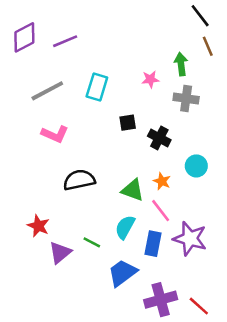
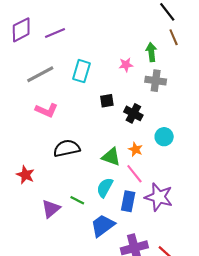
red star: (38, 226) -> (25, 175), moved

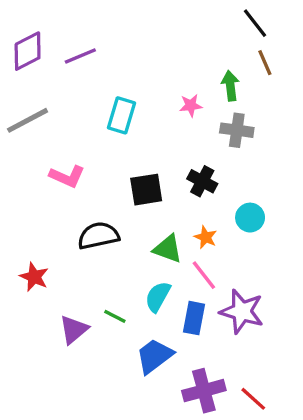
gray line: (40, 74) -> (28, 120), moved
black square: (107, 101) -> (146, 190), moved, size x1.5

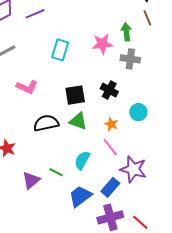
pink star: (191, 105) -> (102, 44), size x1.5
green triangle: (168, 249) -> (78, 121), moved
blue rectangle: (194, 318) -> (110, 187), moved, turned 30

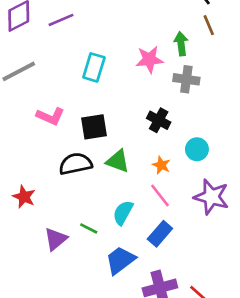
black square: (75, 95) -> (94, 127), moved
purple star: (133, 169) -> (211, 197), moved
blue rectangle: (110, 187) -> (160, 234), moved

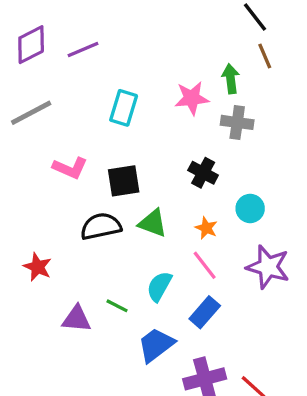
purple triangle: (56, 239) -> (77, 319), turned 45

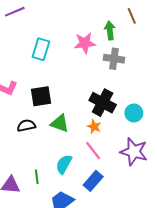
black cross: (203, 173) -> (103, 103), moved, size x1.4
cyan circle: (250, 208) -> (134, 113), moved
black semicircle: (101, 226) -> (26, 126), size x0.7
green line: (117, 306) -> (37, 177), turned 56

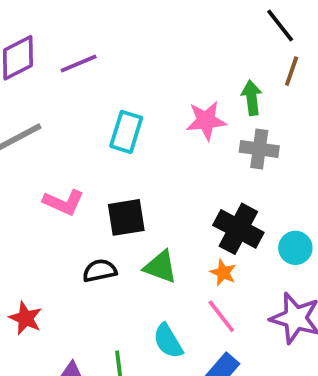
brown line: (132, 16) -> (292, 71), turned 42
cyan semicircle: (64, 164) -> (168, 341), turned -60

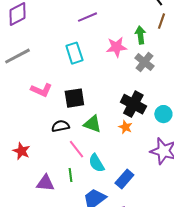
purple line: (79, 63) -> (87, 17), moved
cyan rectangle: (126, 132) -> (74, 53), turned -35
gray cross: (259, 149) -> (144, 62), turned 30
pink line: (221, 316) -> (76, 149), moved

